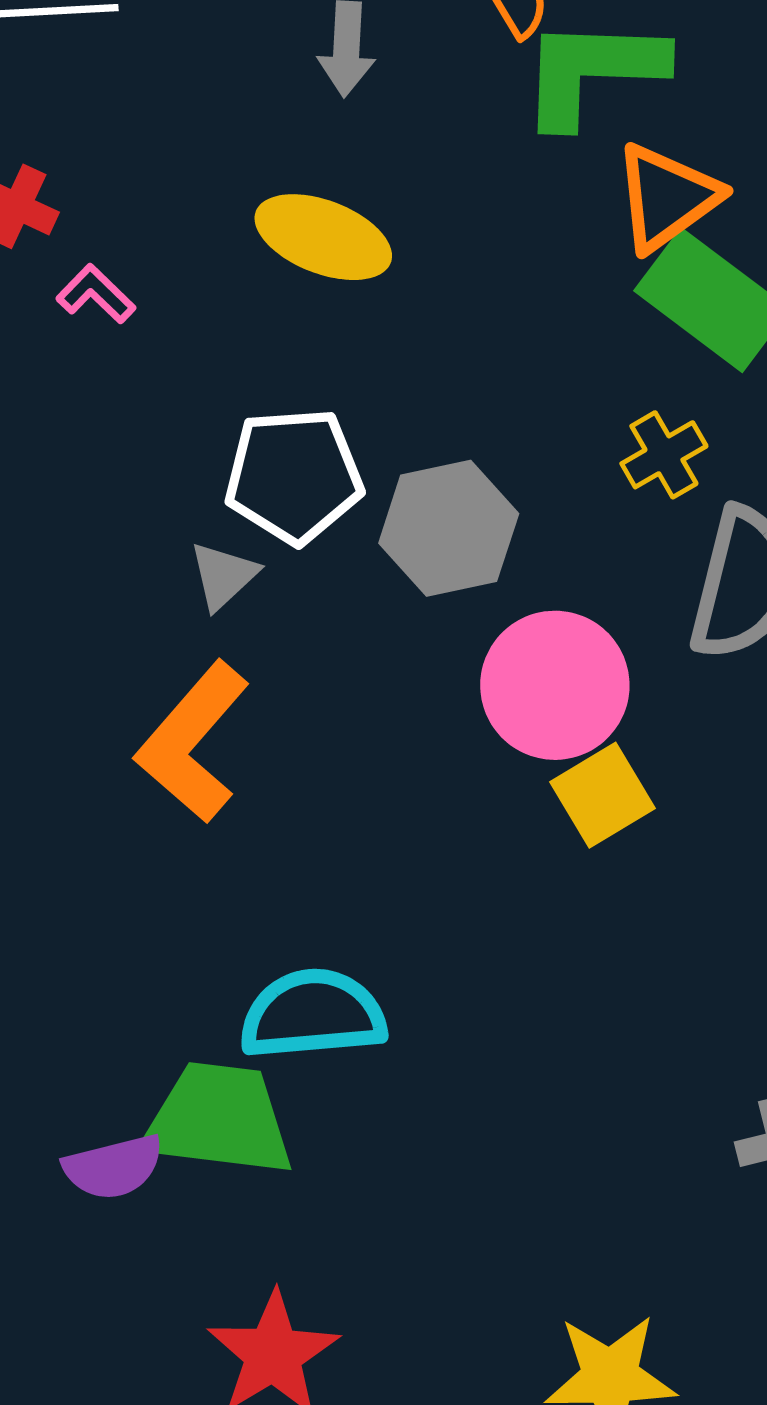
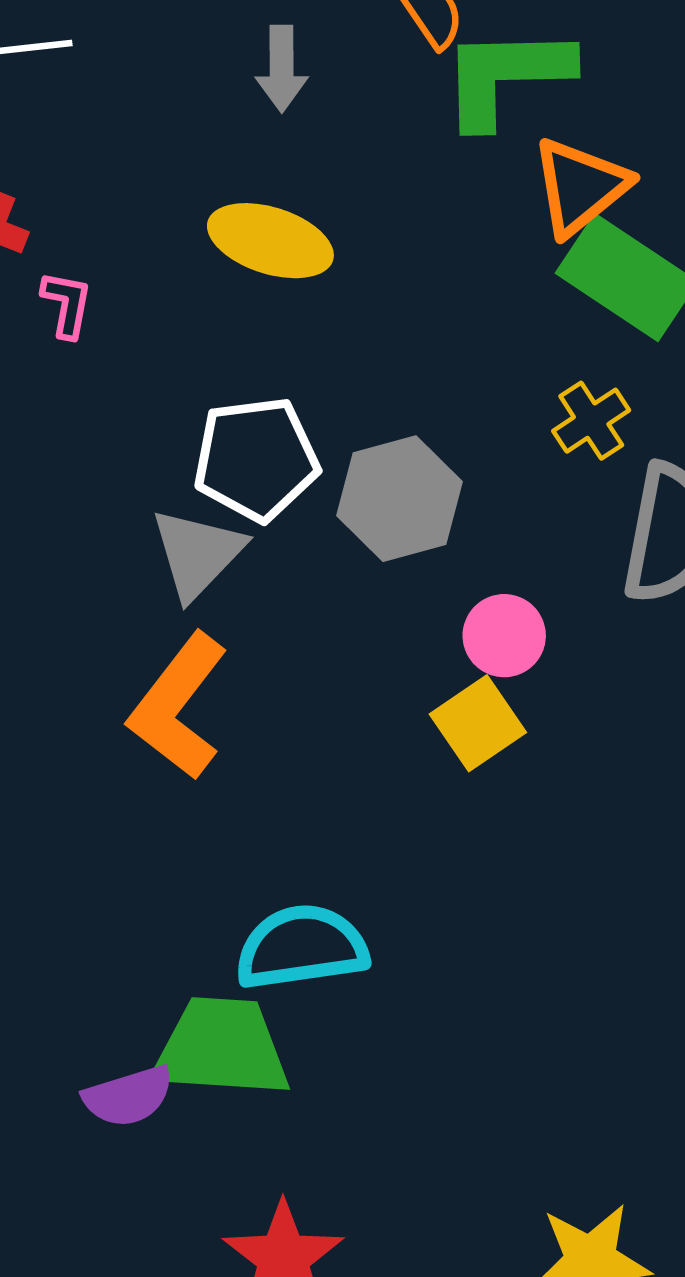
pink L-shape: (96, 294) -> (67, 304), turned 60
gray triangle: (223, 576) -> (197, 553), size x1.5
pink circle: (555, 685) -> (504, 636), size x0.6
yellow square: (602, 795) -> (478, 723), moved

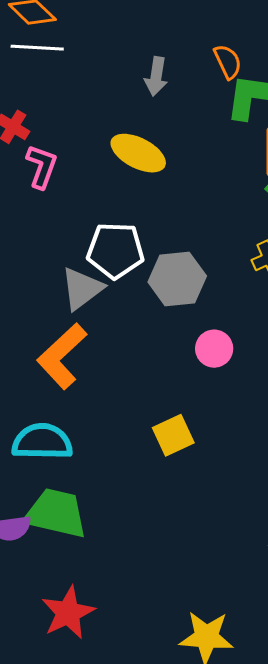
pink L-shape: (67, 304) -> (42, 167), size x1.4
yellow square: (478, 723) -> (173, 435), moved
cyan semicircle: (302, 947) -> (42, 442), moved

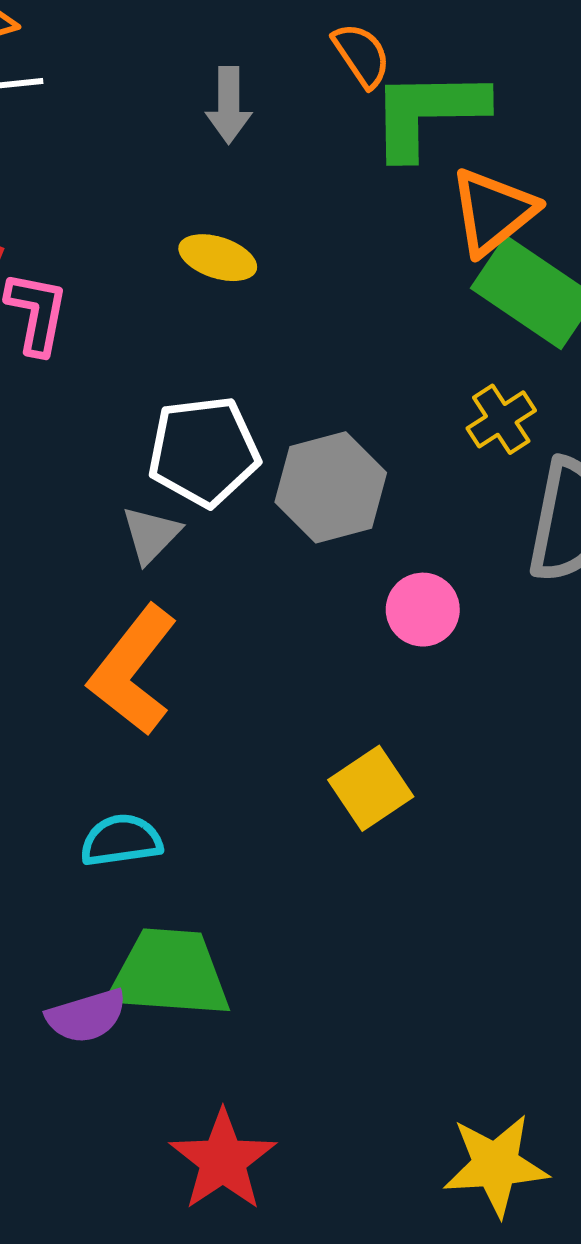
yellow ellipse: (138, 153) -> (218, 258), size x0.7
gray triangle: (82, 289) -> (151, 535), size x0.7
cyan semicircle: (42, 442) -> (121, 840), size x0.7

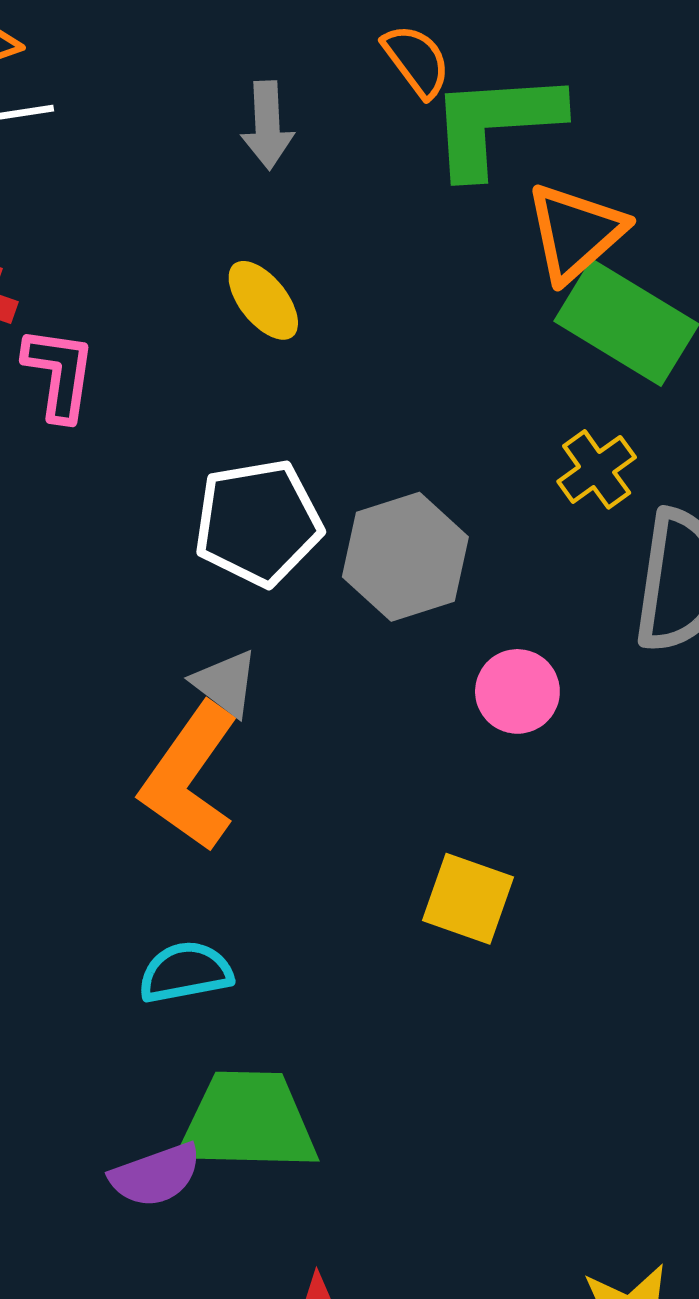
yellow ellipse: (218, 258) -> (263, 300), turned 36
gray triangle: (151, 535) -> (225, 683), moved, turned -34
yellow square: (371, 788) -> (468, 899), turned -34

